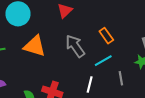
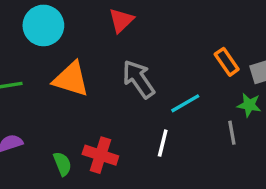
orange rectangle: (106, 36) -> (227, 62), moved
gray line: (121, 78) -> (232, 133), moved

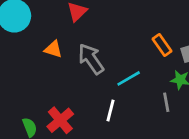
orange triangle: (71, 79) -> (53, 49), moved, size x0.6
red cross: (100, 155) -> (60, 120), turned 32

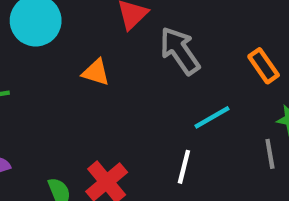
gray arrow: (91, 59) -> (180, 51), moved

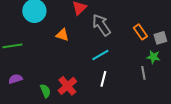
cyan line: (212, 117) -> (100, 55), moved

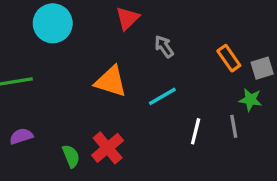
gray arrow: (101, 25) -> (164, 47), size x0.6
orange triangle: (62, 35) -> (111, 81), moved, size x1.5
white line: (103, 79) -> (196, 131), moved

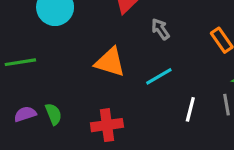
red cross: (108, 148) -> (107, 125), turned 32
green semicircle: (71, 156) -> (53, 114), moved

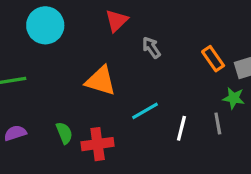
cyan line: (159, 76) -> (145, 111), moved
green semicircle: (53, 114) -> (64, 133), moved

